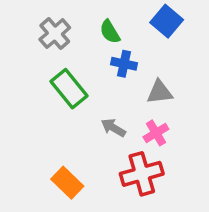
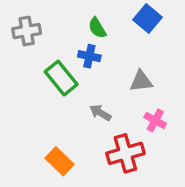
gray cross: (55, 34) -> (27, 31), moved, turned 32
blue cross: (124, 64) -> (89, 56), moved
pink cross: (156, 133) -> (155, 120), moved, turned -30

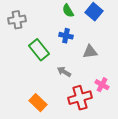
green semicircle: (97, 28) -> (68, 11), moved
blue cross: (89, 56) -> (66, 36), moved
pink cross: (155, 120) -> (102, 85), moved

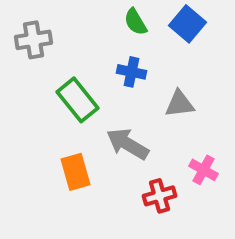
gray arrow: (64, 72) -> (127, 144), size x1.5
red cross: (80, 98) -> (159, 196), size x0.7
orange rectangle: (38, 103) -> (76, 172), moved, turned 30

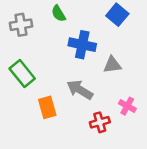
green semicircle: (135, 22) -> (58, 13), moved
blue cross: (131, 72) -> (82, 45), size x1.5
green rectangle: (78, 100) -> (22, 73), moved

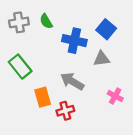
green semicircle: (58, 13) -> (46, 21), moved
blue square: (117, 15) -> (106, 29), moved
red cross: (100, 122) -> (65, 111), moved

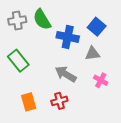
green semicircle: (46, 21) -> (42, 19), size x1.5
pink cross: (115, 96) -> (101, 80), moved
orange rectangle: (43, 97) -> (29, 102), moved

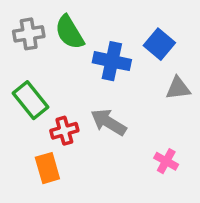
gray triangle: (92, 53) -> (178, 88), moved
pink cross: (101, 80) -> (166, 161), moved
red cross: (59, 101) -> (64, 131), moved

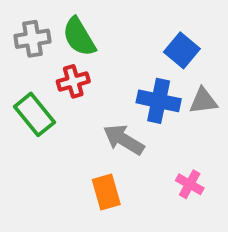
blue cross: (112, 61) -> (159, 101), moved
red cross: (64, 131) -> (73, 81), moved
orange rectangle: (47, 168) -> (106, 192), moved

